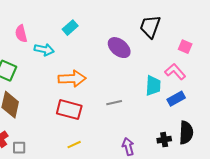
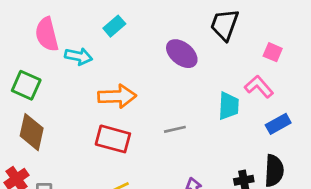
pink semicircle: (21, 34) -> (47, 34), size x1.4
blue rectangle: (176, 99) -> (278, 124), moved

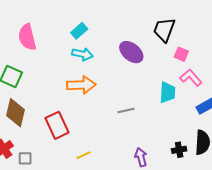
pink square: (273, 52) -> (181, 54), moved
cyan arrow: (79, 56) -> (82, 54), moved
red rectangle: (113, 139) -> (57, 125), moved, turned 50

